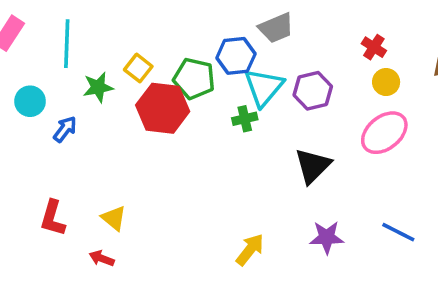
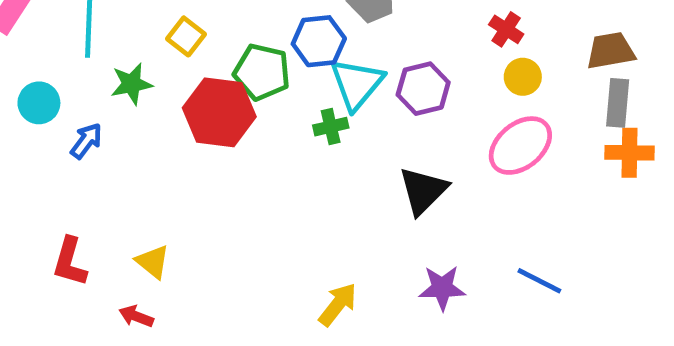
yellow square: (138, 68) -> (186, 36), moved

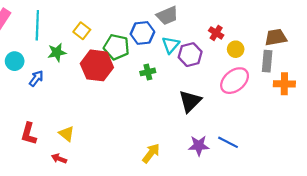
red cross: (506, 29) -> (216, 33), moved
cyan triangle: (357, 84) -> (171, 45), moved, size x0.7
gray rectangle: (618, 103) -> (267, 61), moved
blue line: (539, 281) -> (228, 142), moved

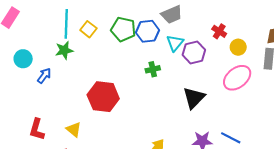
cyan line: (37, 25) -> (66, 24), moved
green pentagon: (116, 47) -> (123, 29), moved
red hexagon: (97, 65) -> (103, 97), moved

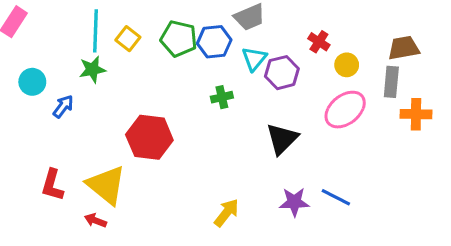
yellow triangle: (74, 129) -> (106, 185), size x1.8

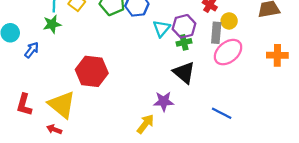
cyan triangle: (254, 59) -> (161, 28), moved
gray rectangle: (391, 82) -> (216, 33), moved
green cross: (222, 97) -> (184, 42), moved
black triangle: (282, 139) -> (184, 72), turned -35
purple star: (294, 202) -> (164, 101), moved

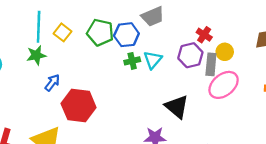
purple hexagon: (184, 26) -> (190, 55), moved
green cross: (184, 42) -> (132, 61), moved
blue arrow: (32, 50) -> (52, 83), moved

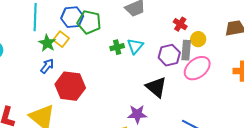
yellow square: (63, 32) -> (61, 39), moved
blue hexagon: (126, 35) -> (72, 17), moved
green star: (36, 55) -> (47, 43), moved, turned -30
purple hexagon: (190, 55) -> (169, 55), moved

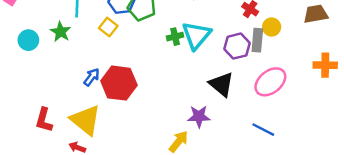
green star: (47, 43) -> (61, 32), moved
cyan triangle: (135, 46) -> (196, 35), size x1.5
blue arrow: (47, 66) -> (92, 77), moved
pink ellipse: (197, 68) -> (270, 82), moved

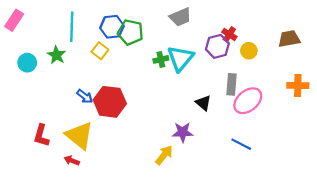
gray rectangle: (257, 40) -> (231, 84), moved
purple hexagon: (237, 46) -> (217, 46), moved
blue arrow: (92, 77) -> (85, 96), turned 91
black triangle: (222, 84) -> (203, 103), size x0.7

